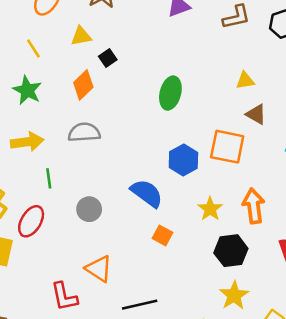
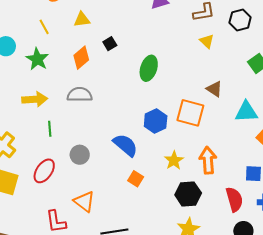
black square: (108, 58) -> (110, 44), moved
yellow triangle: (245, 81) -> (207, 41), moved, turned 49
red ellipse: (31, 221) -> (44, 171), moved

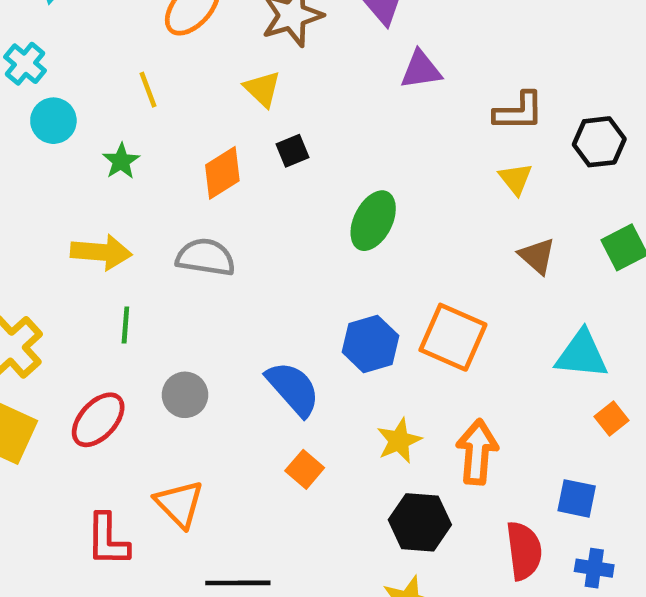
yellow triangle: (82, 20) -> (262, 89), moved, turned 42
green star: (37, 59) -> (121, 161), size x0.7
brown triangle: (214, 89) -> (537, 256), moved

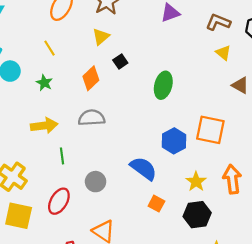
yellow triangle: (262, 89) -> (101, 37), turned 48
brown L-shape: (519, 112) -> (218, 22), turned -145
black hexagon: (420, 522) -> (197, 215), moved

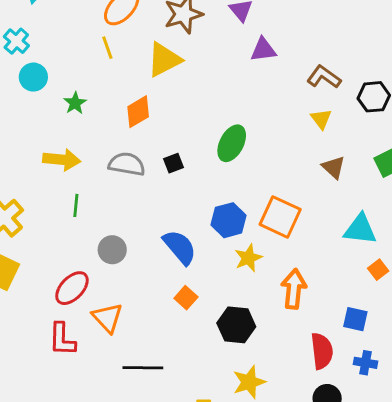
yellow triangle: (101, 37) -> (164, 60), size x1.5
yellow line: (49, 48) -> (107, 48), moved
black square: (120, 62) -> (174, 163), moved
yellow star: (196, 182) -> (248, 258), moved
red ellipse: (59, 201) -> (72, 288), moved

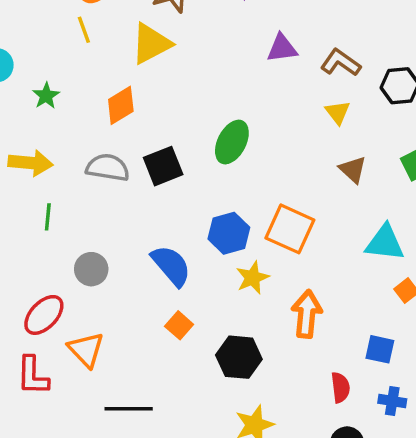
purple triangle: (263, 50) -> (282, 48), moved
black square: (174, 163) -> (163, 166), size x1.6
red semicircle: (322, 351) -> (340, 387), size x0.7

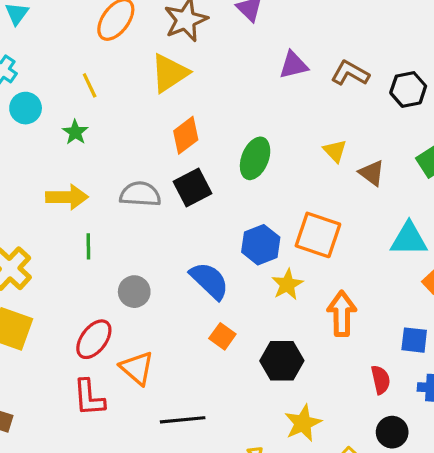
yellow line: (84, 30) -> (90, 85), moved
orange diamond: (121, 105) -> (186, 135), moved
yellow triangle: (338, 112) -> (335, 151), moved

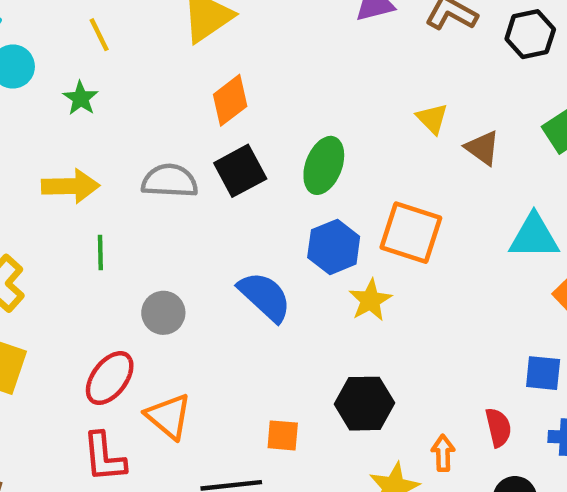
green ellipse: (255, 158) -> (324, 165), moved
orange arrow: (342, 314) -> (443, 453), moved, size x0.6
orange square: (222, 336) -> (283, 435), moved, turned -30

